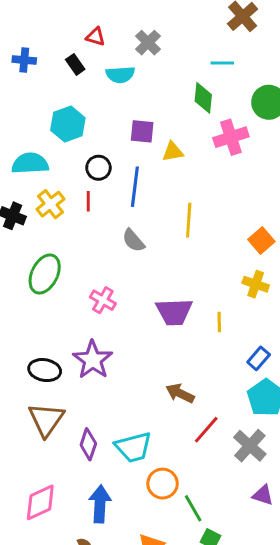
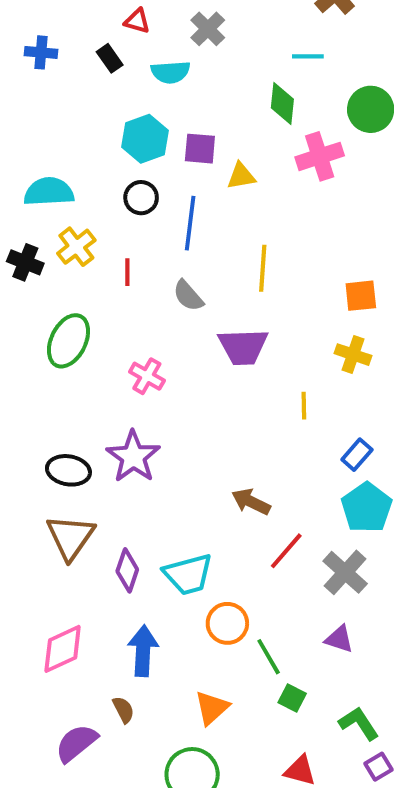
cyan hexagon: (68, 124) -> (145, 139), moved
red line: (88, 201) -> (127, 272), moved
orange square: (261, 241) -> (361, 296), turned 35
purple trapezoid: (174, 312) -> (243, 347), moved
purple triangle: (263, 495) -> (339, 639), moved

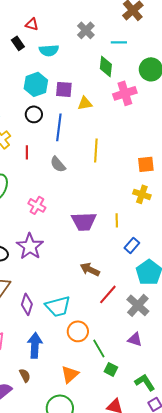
gray cross: (208, 29) -> (86, 30), moved
purple trapezoid: (243, 347) -> (84, 221), moved
blue rectangle: (357, 455) -> (132, 245), moved

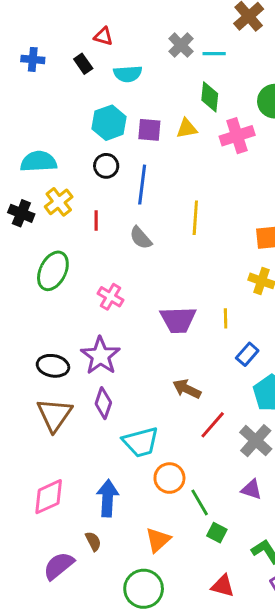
cyan line: (119, 42) -> (214, 54), moved
yellow triangle: (85, 103) -> (187, 128), moved
purple diamond: (27, 304) -> (103, 403), moved

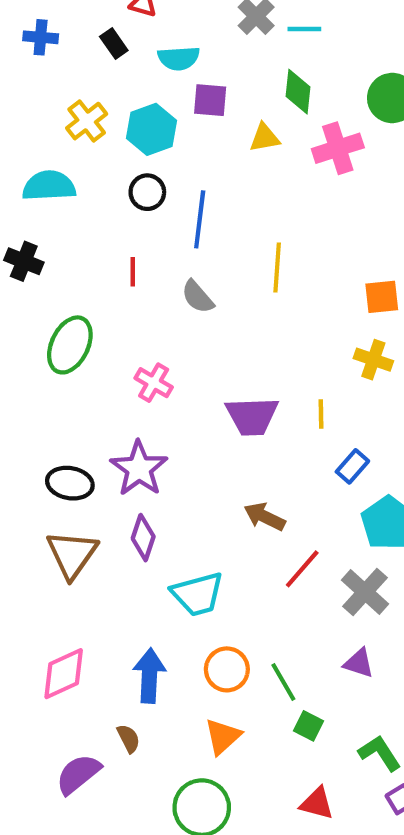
purple square: (149, 130) -> (210, 100), moved
yellow cross: (59, 202) -> (87, 121), moved
orange circle: (169, 478) -> (227, 669), moved

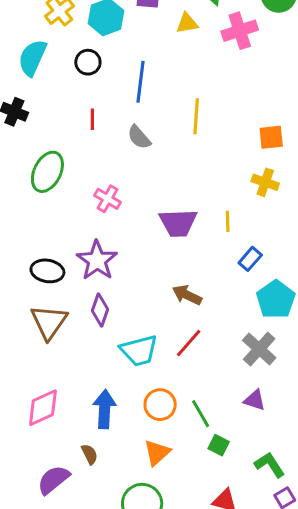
cyan semicircle: (49, 186) -> (32, 58), turned -63
black circle: (147, 192) -> (88, 62), moved
red line: (302, 569) -> (189, 343), moved

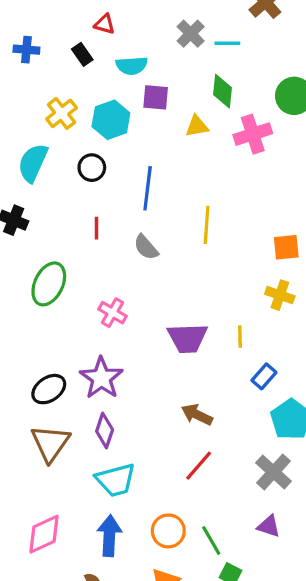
black ellipse: (47, 271) -> (49, 389), turned -44
cyan trapezoid: (139, 351) -> (116, 480), moved

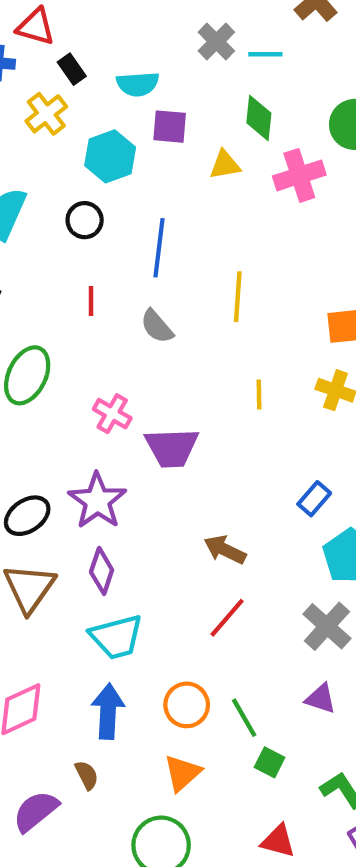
red triangle: (105, 24) -> (36, 27), moved, size x1.4
yellow cross: (62, 113) -> (46, 114), moved
yellow line: (240, 337) -> (259, 394), moved
purple trapezoid: (187, 338) -> (172, 448), moved

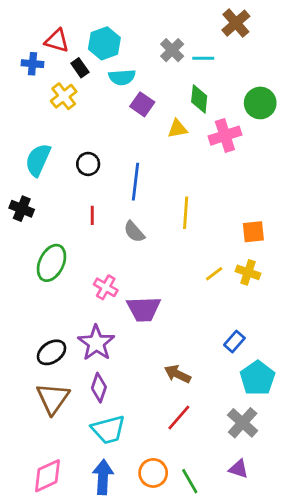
purple square: (170, 127) -> (142, 104), turned 30
cyan hexagon: (110, 156) -> (104, 43), moved
yellow line: (259, 394) -> (214, 274), moved, turned 54

